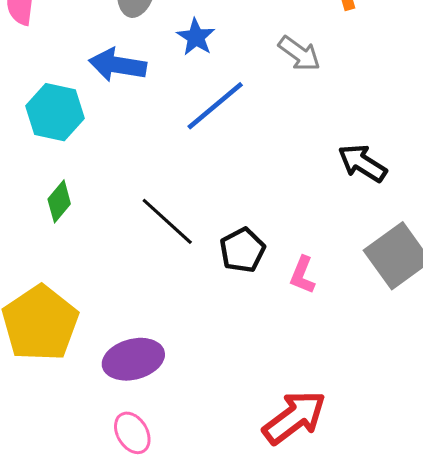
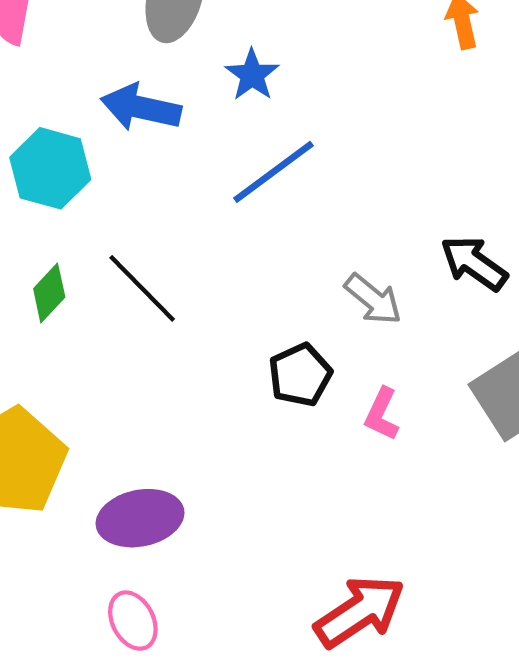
gray arrow: (299, 54) -> (373, 299), moved
black line: (167, 221) -> (142, 288), moved

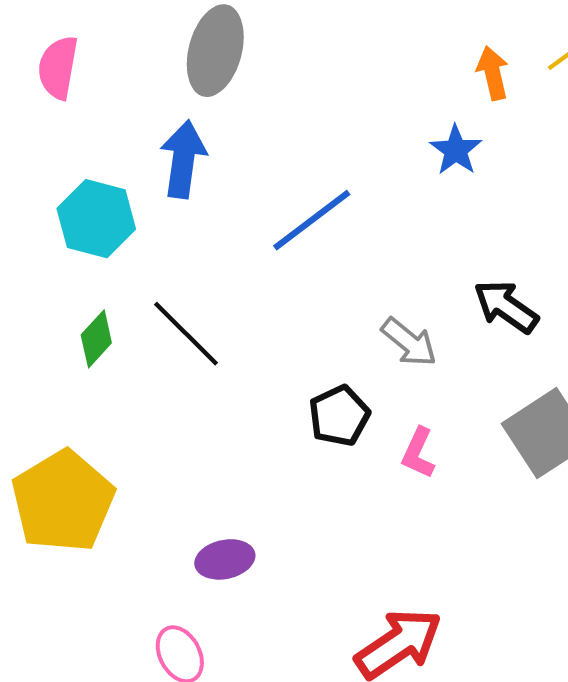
blue star: (252, 75) -> (456, 150), moved
blue arrow: (141, 108) -> (183, 159), turned 86
purple ellipse: (140, 518) -> (225, 559), moved, size x0.7

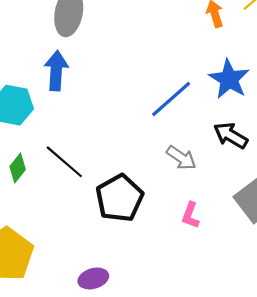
blue star: (456, 150) -> (229, 79), moved, size x1.5
blue line: (312, 220) -> (171, 99), moved
black pentagon: (339, 416) -> (119, 198), moved, size x1.5

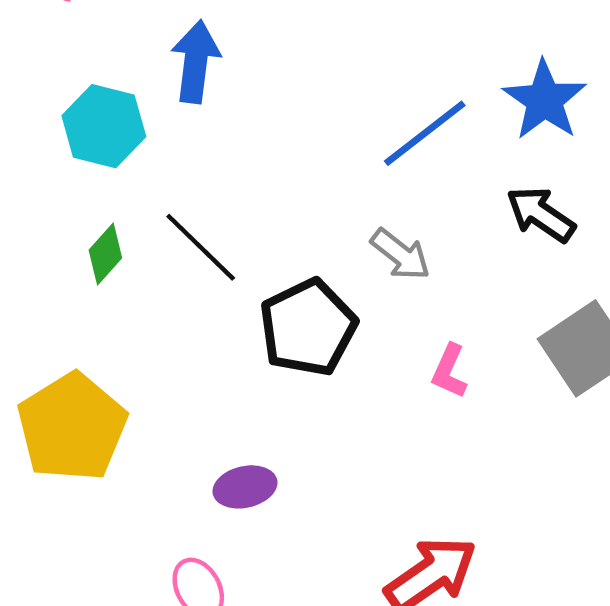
gray arrow: (181, 158) -> (400, 254), moved

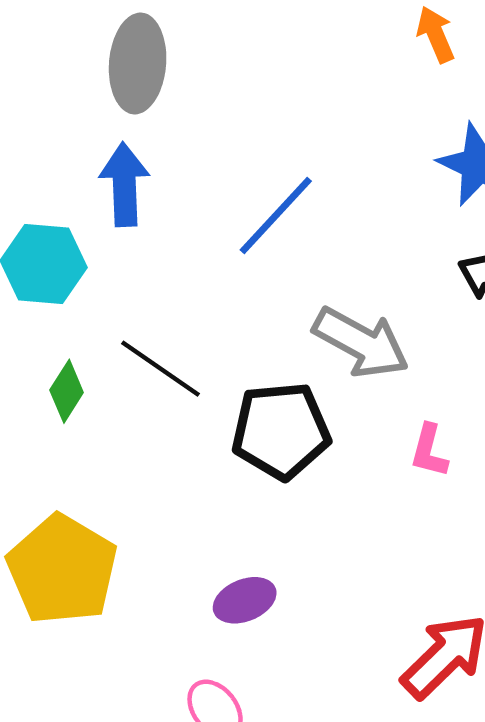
blue line: (425, 133) -> (276, 215), moved
gray arrow: (400, 254) -> (361, 342), size x1.5
black pentagon: (308, 327) -> (281, 431), turned 30

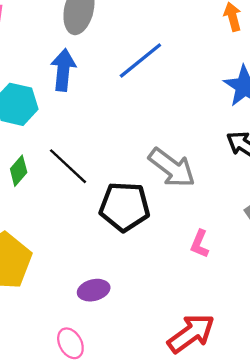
blue line: (276, 215) -> (140, 60), moved
pink L-shape: (429, 451) -> (200, 244), moved

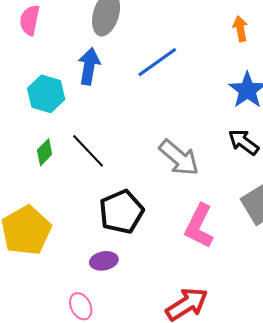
black pentagon: (125, 207) -> (121, 212), moved, turned -30
pink L-shape: (200, 244) -> (199, 226), size x1.8

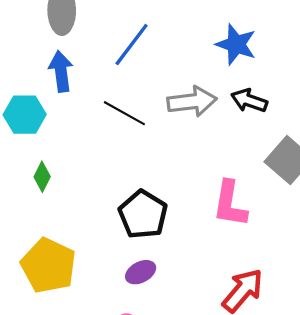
black line: (88, 151) -> (124, 113), moved
gray arrow: (179, 158) -> (192, 101), moved, turned -30

